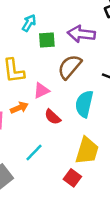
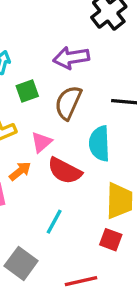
green square: (47, 40) -> (27, 91), moved
red semicircle: (53, 117) -> (65, 171), size x1.5

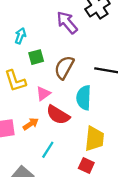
purple arrow: (71, 58) -> (67, 22), moved, turned 55
orange arrow: (20, 171) -> (31, 124), moved

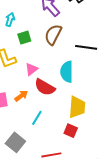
brown semicircle: (64, 67) -> (53, 35), moved

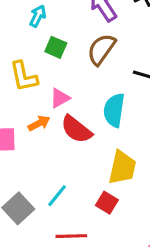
green square: (24, 38) -> (56, 47), turned 32
orange arrow: (21, 96) -> (39, 123), moved
cyan line: (37, 118) -> (57, 196), moved

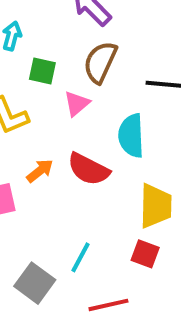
pink triangle: (60, 98) -> (77, 104), moved

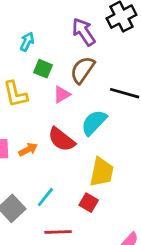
cyan semicircle: (131, 136) -> (94, 123), turned 36
orange arrow: (40, 171) -> (28, 150), moved

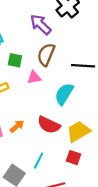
pink triangle: (62, 94) -> (34, 77), turned 32
red semicircle: (61, 139) -> (49, 125), moved
yellow trapezoid: (102, 172) -> (78, 131), turned -120

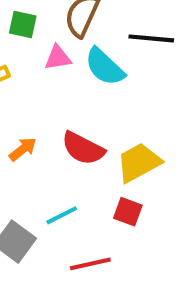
cyan semicircle: (64, 94) -> (105, 67), moved, turned -80
cyan line: (39, 161) -> (62, 215), turned 35

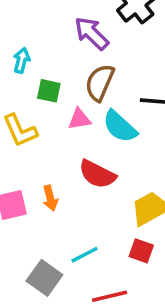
red semicircle: (83, 148) -> (97, 174), moved
orange arrow: (23, 149) -> (50, 198), turned 115

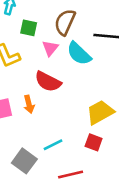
pink triangle: (79, 119) -> (50, 48), turned -42
red semicircle: (97, 174) -> (48, 82), moved

